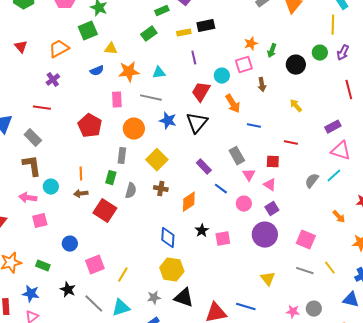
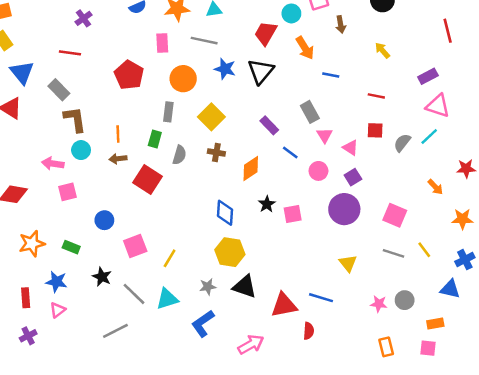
red square: (273, 162) -> (375, 130), moved
brown L-shape: (32, 166) -> (75, 119), moved

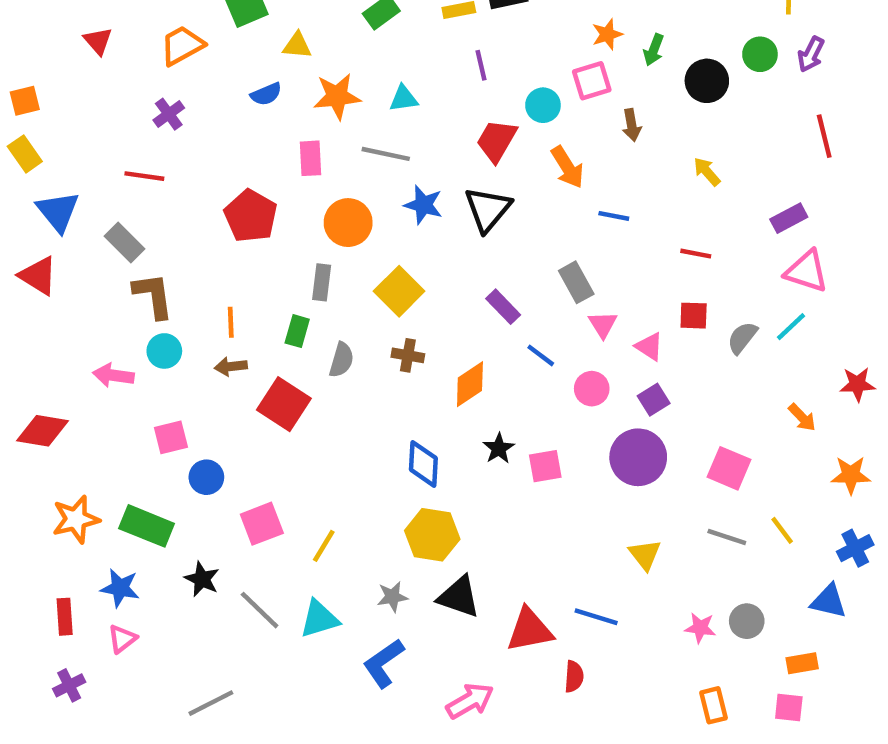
pink square: (67, 192) -> (171, 437), moved
green rectangle: (71, 247) -> (147, 526), size x1.6
gray line: (115, 331) -> (211, 703), moved

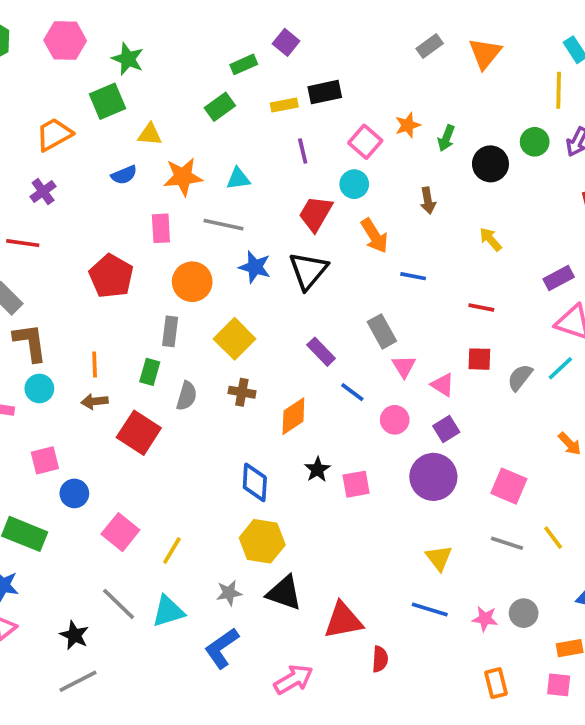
pink square: (592, 81) -> (365, 142), moved, turned -32
pink square: (262, 524) -> (120, 532), turned -30
black star: (202, 579) -> (74, 635), moved
blue line: (596, 617) -> (430, 609), moved

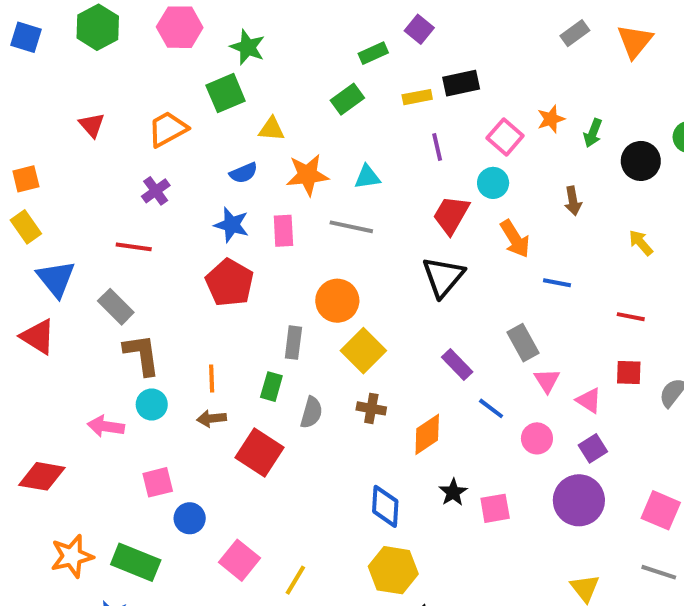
blue star: (255, 267) -> (232, 225), moved
orange circle: (192, 282) -> (337, 301), moved

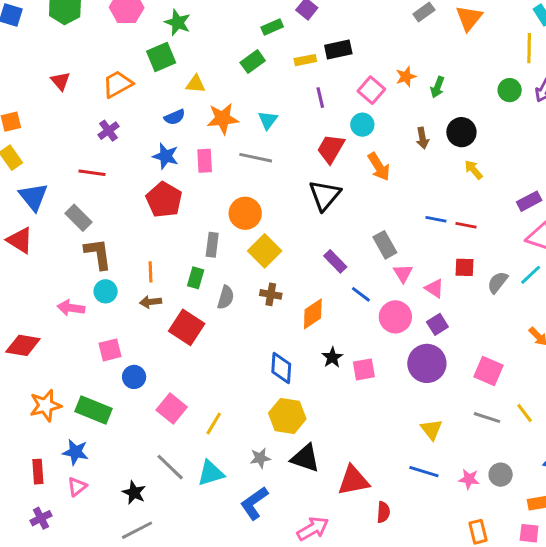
black circle: (641, 161) -> (461, 132), moved
cyan triangle: (367, 177) -> (268, 120), turned -45
blue line: (557, 283) -> (436, 219), moved
pink circle: (537, 438) -> (395, 317), size x1.4

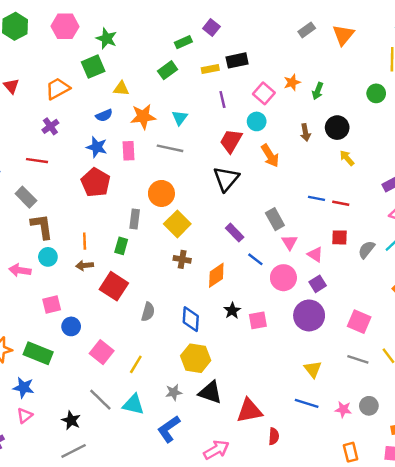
gray semicircle: (226, 297) -> (148, 312), moved
cyan triangle: (211, 473) -> (133, 405), turned 30

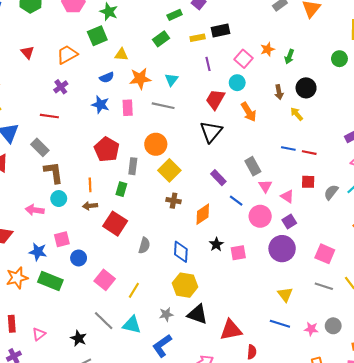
yellow arrow: (347, 158) -> (297, 114), moved
red pentagon: (96, 182) -> (107, 149), moved
blue star: (24, 387) -> (38, 252), moved

